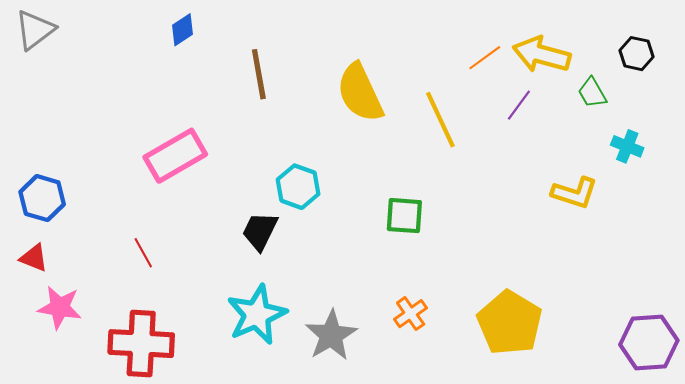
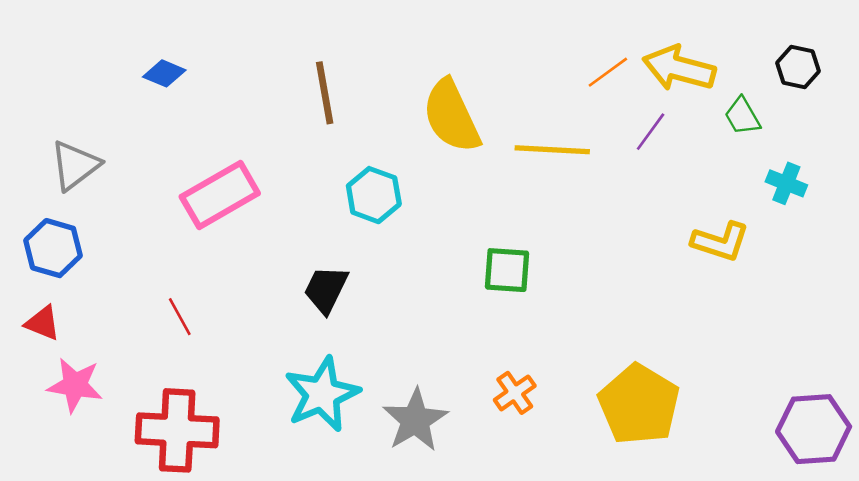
gray triangle: (35, 30) -> (75, 165), moved
blue diamond: (182, 30) -> (164, 73), moved, turned 56
yellow line: (440, 120) -> (552, 150), turned -62
cyan hexagon: (298, 187) -> (374, 195), moved

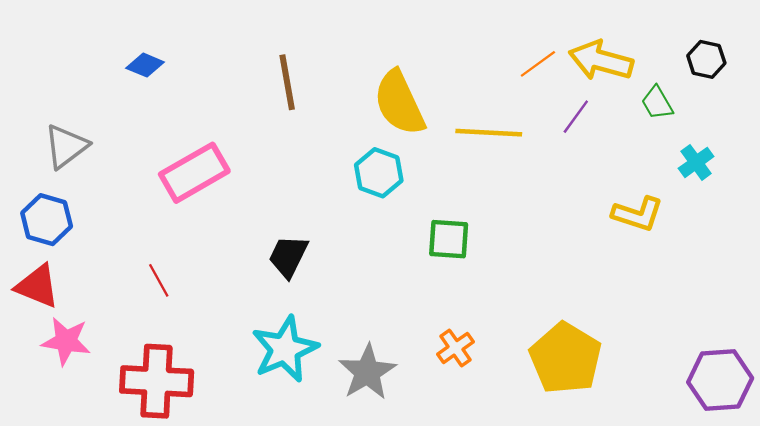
cyan cross: (786, 183) -> (696, 162), turned 32
cyan hexagon: (374, 195) -> (379, 173), moved
red triangle: (43, 323) -> (37, 286), size x1.4

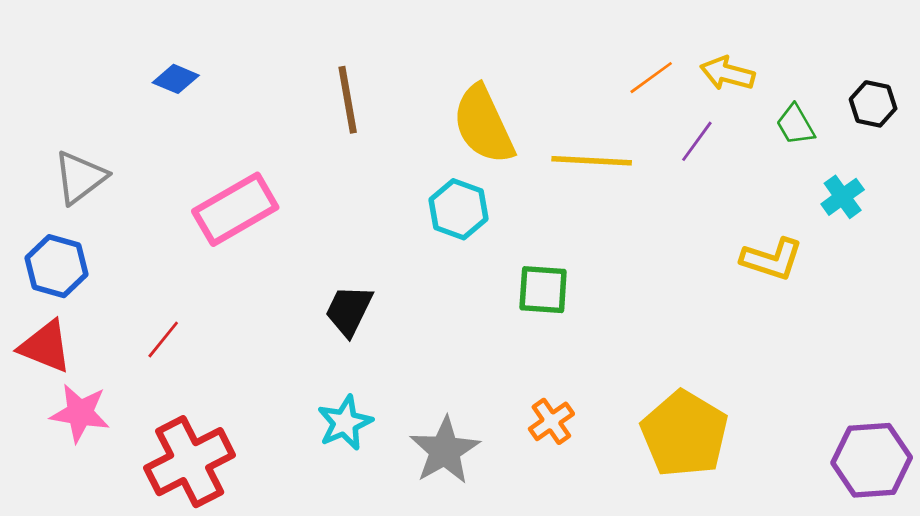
black hexagon: (706, 59) -> (873, 104), moved
yellow arrow: (601, 60) -> (727, 73), size x0.7
red line: (159, 280) -> (163, 340), moved, turned 68
cyan star: (285, 349) -> (345, 423), size x0.7
red cross: (157, 381) -> (190, 462), turned -30

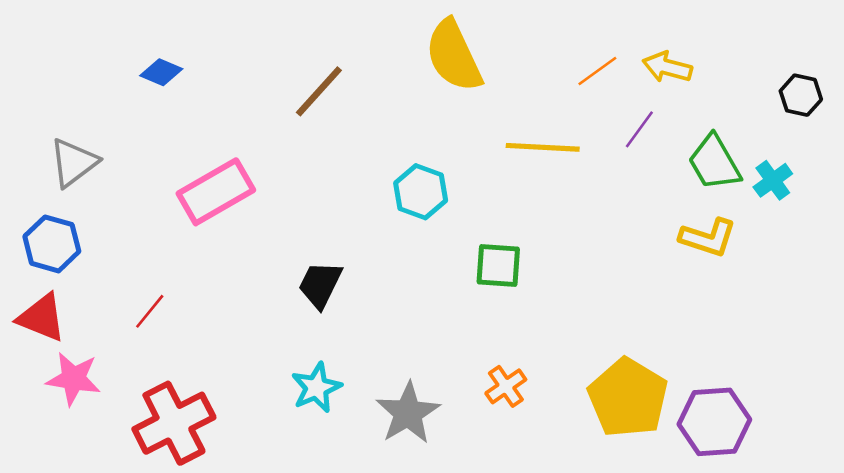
brown line: (348, 100) -> (319, 91), turned 52
yellow semicircle: (483, 125) -> (454, 56), moved
green trapezoid: (795, 125) -> (714, 163), moved, size x1.5
purple hexagon: (872, 460) -> (714, 422), moved

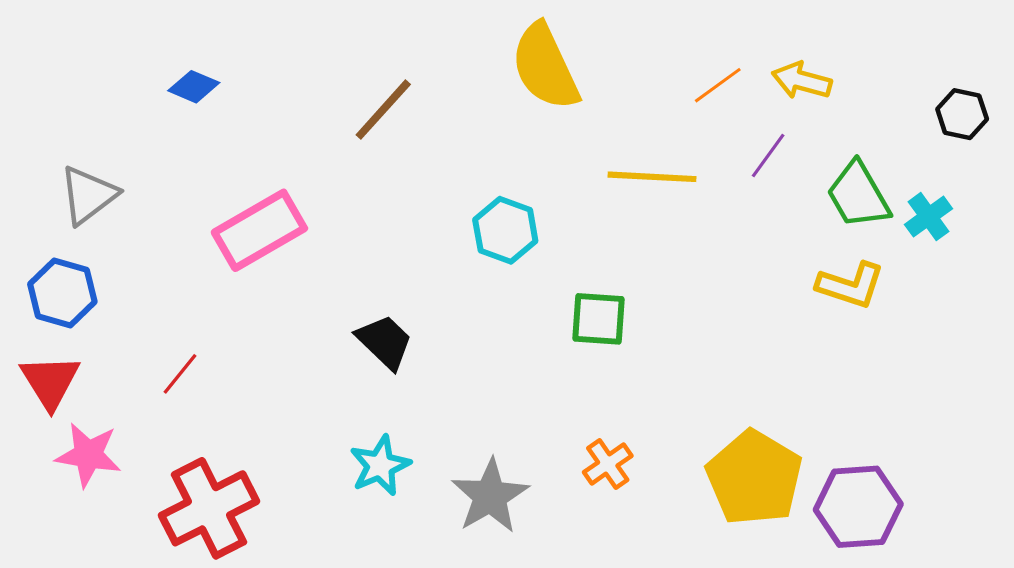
black trapezoid: (320, 285) -> (385, 342), turned 108
red triangle: (42, 318) -> (50, 382), turned 36

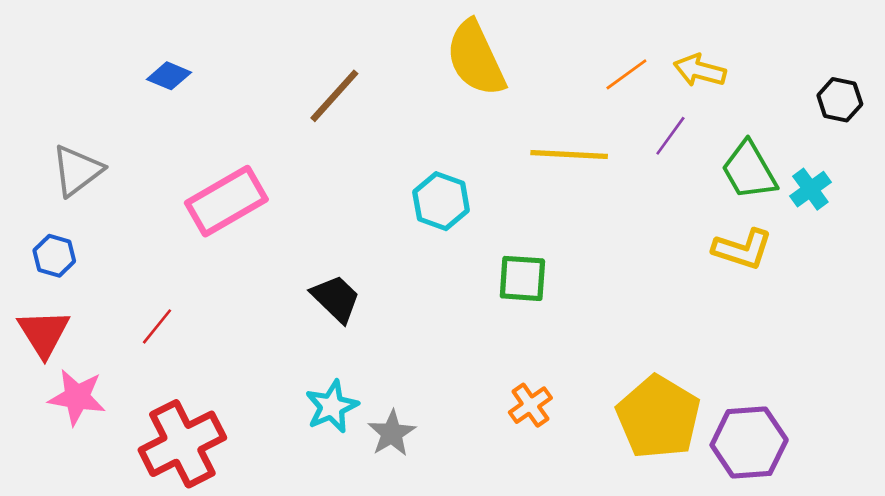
blue hexagon: (62, 293) -> (54, 256), size x0.7
gray star: (490, 496) -> (392, 433), moved, size x0.7

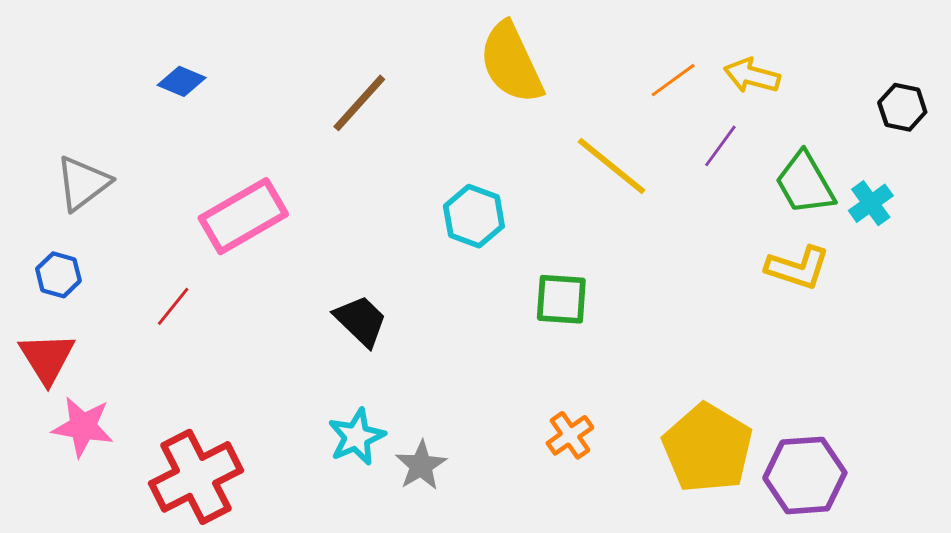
yellow line: (569, 154) -> (611, 166), turned 36
red line: (157, 326) -> (173, 306), moved

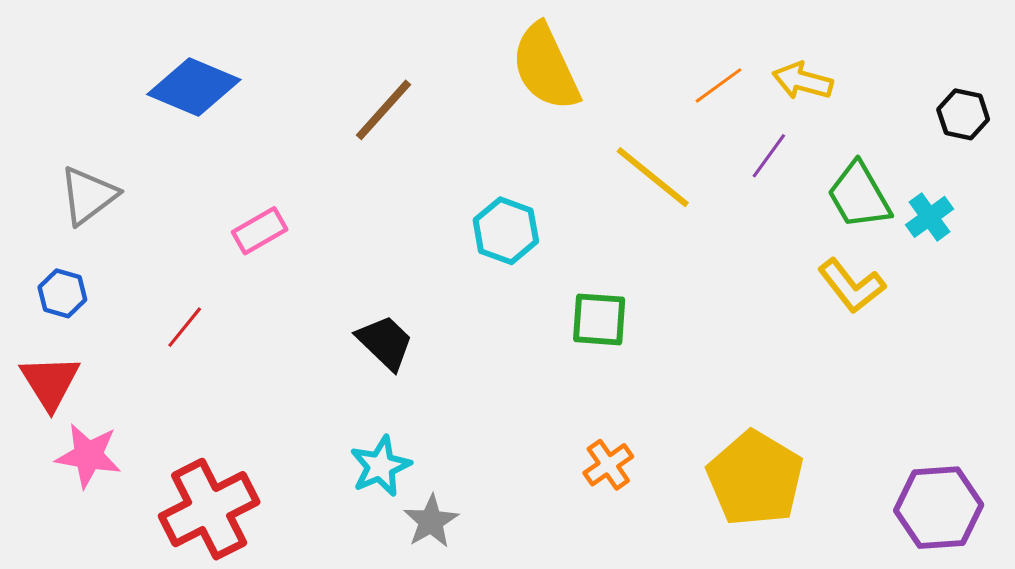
blue diamond: (182, 81) -> (194, 87), size x1.8
pink rectangle: (243, 216) -> (260, 231), size x0.6
yellow L-shape: (798, 268) -> (851, 286), turned 34
gray star: (421, 465) -> (431, 521), moved
purple hexagon: (805, 475) -> (939, 508), moved

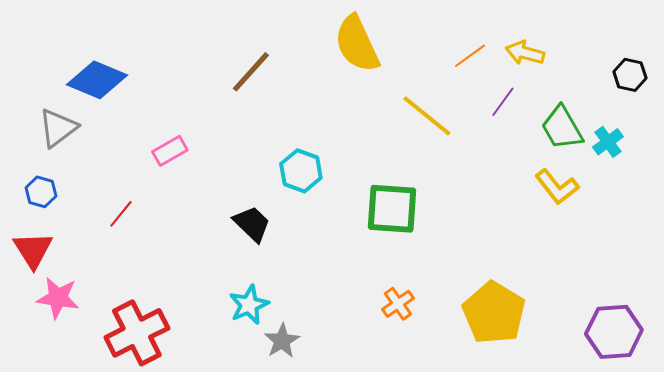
blue diamond: (194, 87) -> (97, 80), moved
cyan hexagon: (506, 231) -> (301, 171), moved
green square: (599, 319) -> (392, 209), size x1.4

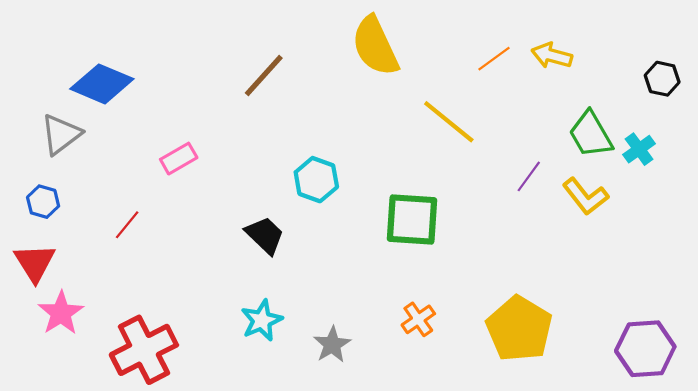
purple line: (503, 102) -> (529, 176), moved
pink star: (58, 298) -> (61, 313), turned 30
gray star: (282, 341) -> (332, 345), moved

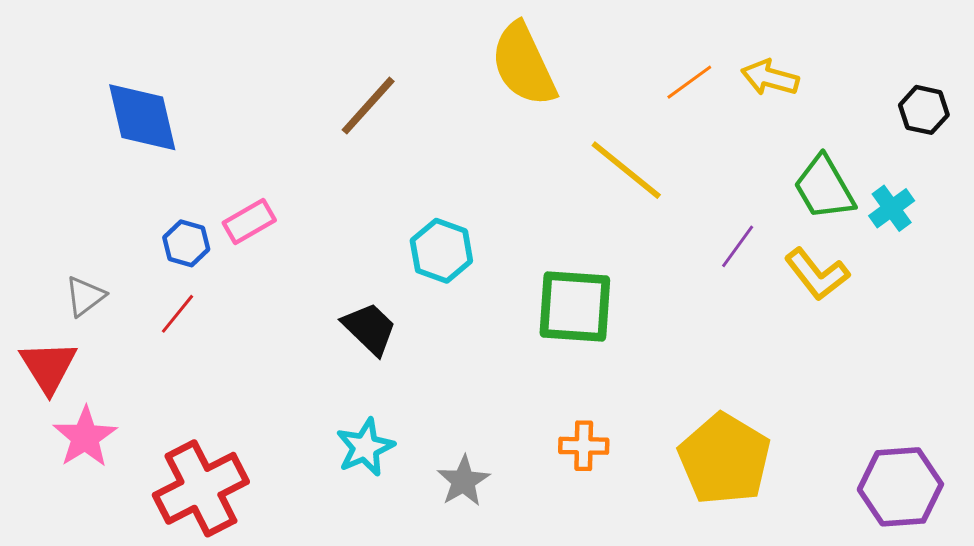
blue diamond: (102, 84) -> (142, 117), turned 54
gray triangle: (61, 134) -> (85, 296), moved, size x0.7
blue hexagon: (43, 202) -> (186, 243), moved
orange cross: (418, 319) -> (584, 446), turned 36

